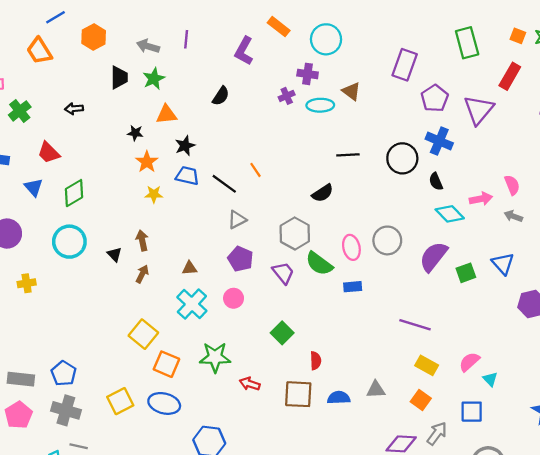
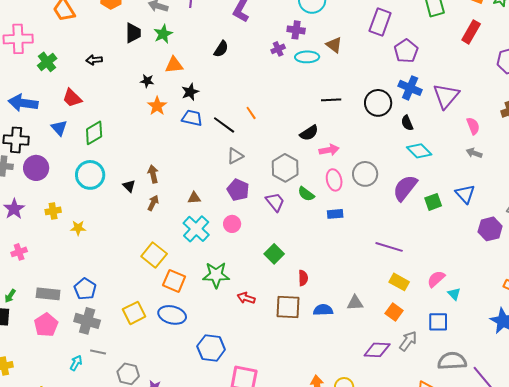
purple triangle: (479, 110) -> (446, 96), moved
yellow star: (154, 194) -> (78, 228), moved
pink arrow: (481, 199) -> (329, 150), moved
green semicircle: (319, 264) -> (306, 194), size x0.7

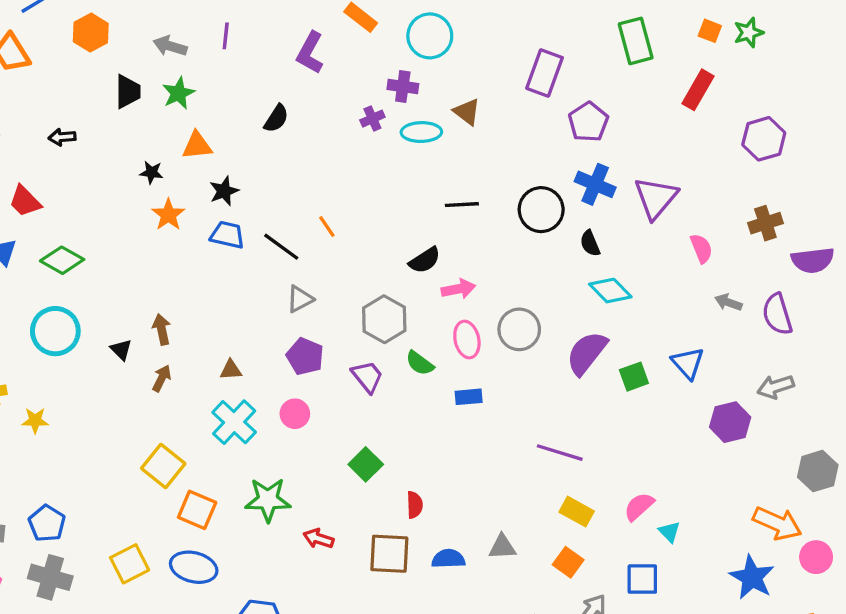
green diamond: (94, 133) -> (62, 260), turned 60
gray arrow: (474, 153) -> (728, 302), moved

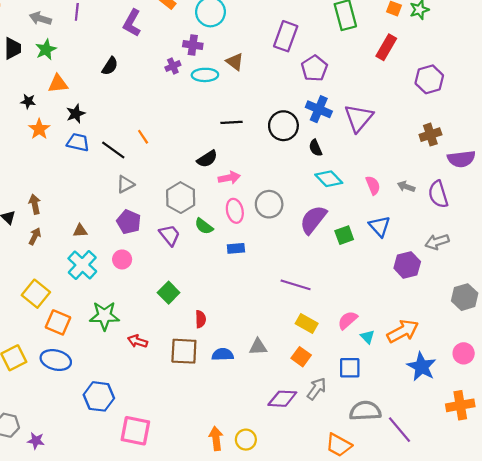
pink semicircle: (701, 248) -> (373, 185), moved
orange arrow: (777, 523) -> (403, 331), moved, turned -52

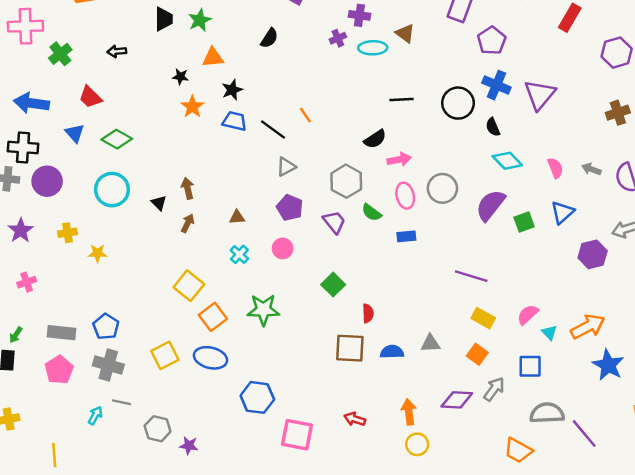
blue triangle: (380, 226) -> (563, 212), turned 30
cyan cross: (82, 265) -> (239, 254), size x0.6
orange square: (58, 322) -> (213, 317), turned 30
red arrow: (138, 341) -> (355, 419), moved
orange arrow: (216, 438) -> (409, 412), moved

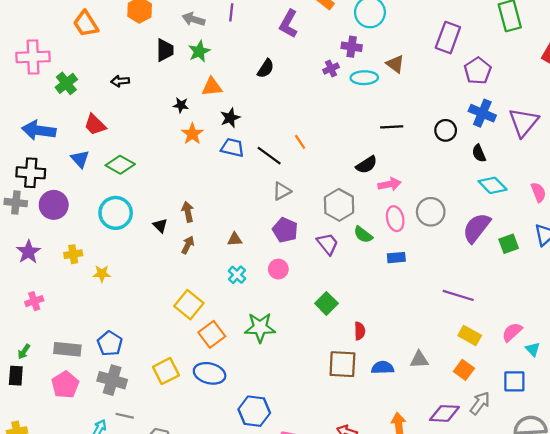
black circle: (458, 103) -> (446, 130), size x0.7

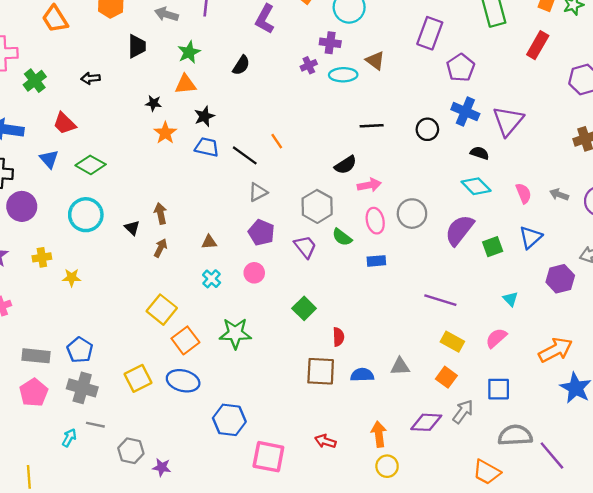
green star: (199, 51) -> (189, 52), moved
black semicircle: (479, 153) -> (480, 153), moved, turned 132
cyan triangle: (533, 349) -> (510, 299), moved

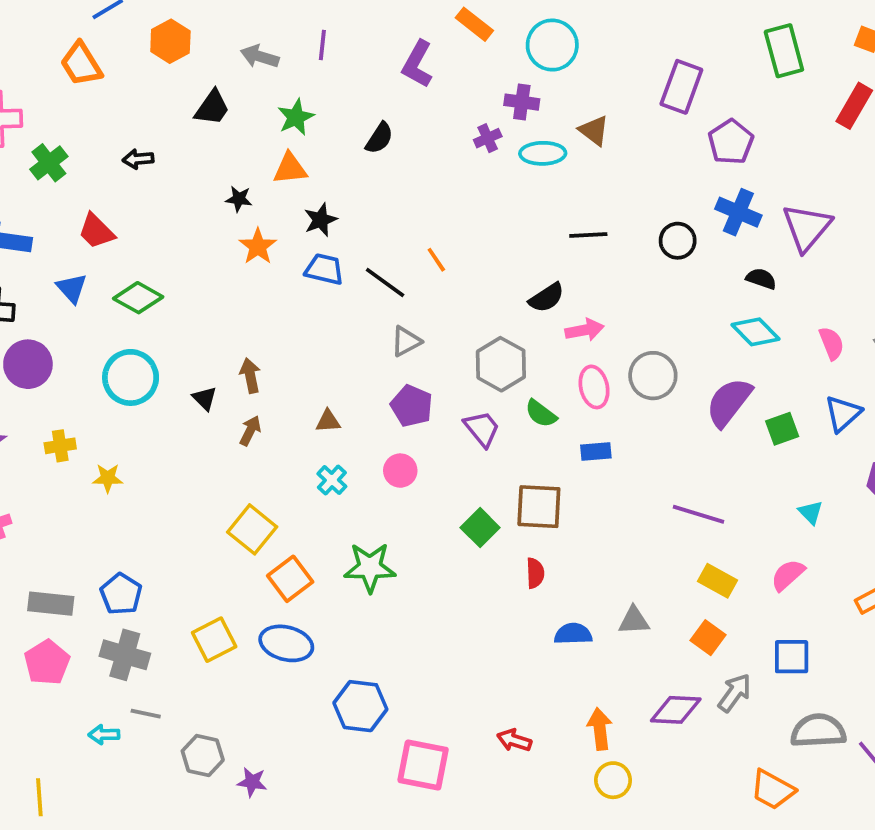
black trapezoid: (137, 46) -> (212, 108), turned 35
brown square: (321, 371) -> (539, 507), moved
cyan arrow: (69, 438) -> (104, 735), turned -120

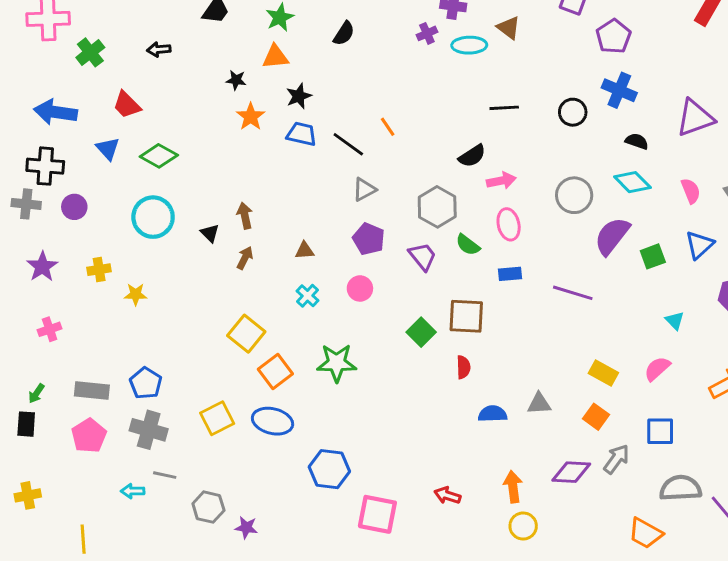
purple triangle: (807, 227) -> (695, 118), moved, turned 30
purple circle: (28, 364) -> (74, 207), size x0.7
gray circle: (653, 376) -> (574, 195), moved
purple line: (699, 514) -> (573, 293), moved

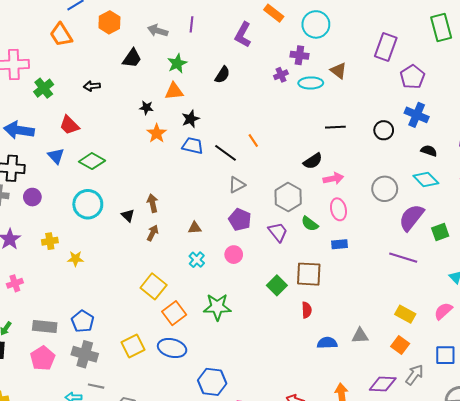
purple line: (573, 293) -> (403, 258), moved

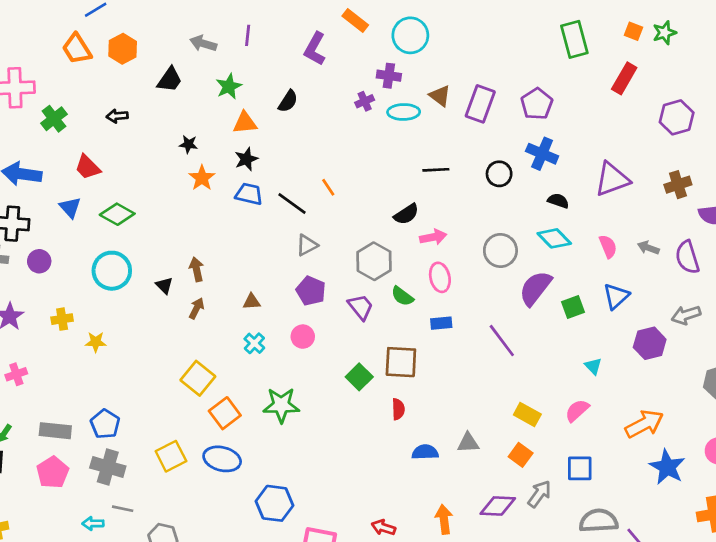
orange hexagon: (109, 22) -> (123, 49), moved
purple rectangle: (386, 47) -> (480, 104), moved
orange triangle: (174, 91) -> (245, 123), moved
purple line: (403, 258) -> (502, 341), moved, turned 36

